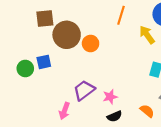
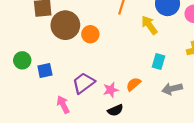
blue square: (44, 62) -> (45, 71), moved
pink arrow: (64, 111) -> (63, 105), turned 133
orange semicircle: (147, 111) -> (133, 84), moved, turned -80

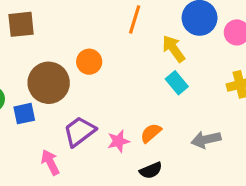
brown circle: (65, 25) -> (49, 83), moved
cyan rectangle: (158, 61) -> (177, 83), moved, turned -56
black semicircle: (115, 110) -> (151, 170), moved

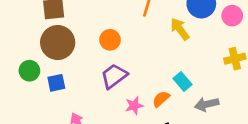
brown circle: (49, 83) -> (58, 43), moved
cyan rectangle: (177, 83) -> (183, 81), moved
purple trapezoid: (79, 131) -> (114, 76), moved

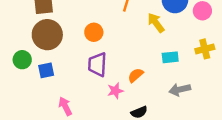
purple trapezoid: (114, 76) -> (97, 64), turned -50
cyan rectangle: (183, 81) -> (170, 57), moved, turned -56
orange semicircle: (161, 99) -> (136, 75), moved

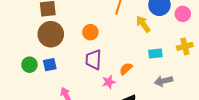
green circle: (22, 60) -> (29, 65), moved

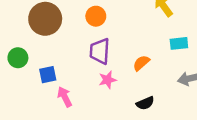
blue square: (50, 65) -> (48, 75), moved
pink star: (109, 82) -> (108, 80), moved

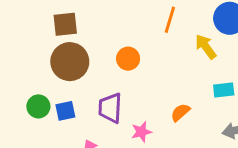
purple trapezoid: (100, 51) -> (110, 108), moved
blue square: (48, 75) -> (65, 111), moved

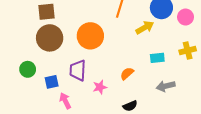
yellow arrow: (206, 47) -> (145, 27), turned 96
orange circle: (128, 59) -> (90, 36), size x1.6
blue square: (65, 111) -> (52, 82), moved

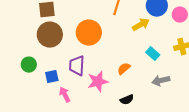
cyan rectangle: (157, 58) -> (153, 54), turned 48
pink star: (100, 87) -> (98, 82), size x1.5

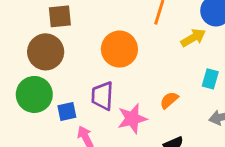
brown circle: (50, 35) -> (46, 52), moved
cyan rectangle: (153, 54) -> (210, 79), turned 64
green circle: (29, 65) -> (34, 94), size x1.6

